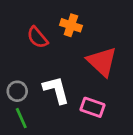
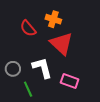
red triangle: (102, 62) -> (61, 44), moved
green line: (21, 118) -> (28, 89), moved

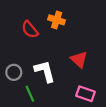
red triangle: (61, 44) -> (79, 60), moved, size x0.7
pink rectangle: (70, 81) -> (85, 94), moved

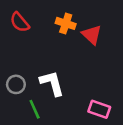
red semicircle: (30, 30) -> (20, 22), moved
red triangle: (79, 60) -> (92, 35), moved

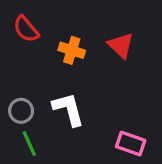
orange cross: (66, 23) -> (72, 50), moved
green line: (35, 109) -> (29, 144), moved

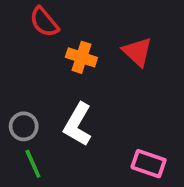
red semicircle: (26, 29) -> (44, 22), moved
white L-shape: (68, 109) -> (78, 124), turned -135

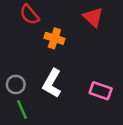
red triangle: (137, 52) -> (93, 17), moved
pink rectangle: (149, 164) -> (101, 91), moved

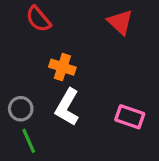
orange cross: (54, 38) -> (62, 67), moved

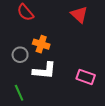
white L-shape: (67, 107) -> (44, 71), turned -115
gray circle: (21, 109) -> (20, 55), moved

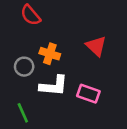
red triangle: (79, 15) -> (96, 46), moved
pink rectangle: (86, 77) -> (88, 94), moved

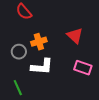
orange cross: (50, 54) -> (39, 42), turned -35
pink rectangle: (88, 94) -> (83, 68), moved

